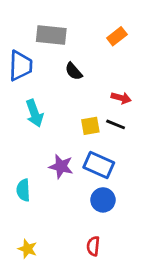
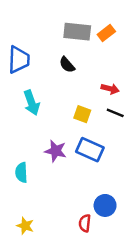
gray rectangle: (51, 35) -> (77, 32), moved
black line: (116, 124) -> (115, 113), moved
yellow square: (90, 126) -> (82, 114), turned 30
blue circle: (103, 200) -> (105, 205), moved

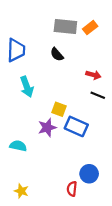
yellow square: (82, 114) -> (59, 109), moved
purple star: (56, 151) -> (47, 128), turned -30
cyan semicircle: (21, 172) -> (18, 146), turned 105

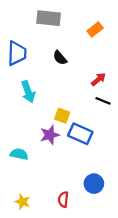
gray rectangle: (65, 26) -> (49, 18), moved
red arrow: (93, 75) -> (98, 79), turned -56
red semicircle: (72, 189) -> (63, 199), moved

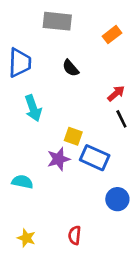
black line: (103, 101) -> (121, 119), turned 42
blue circle: (94, 184) -> (117, 199), moved

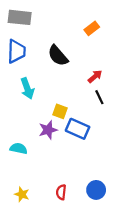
gray rectangle: (57, 21) -> (20, 17), moved
black semicircle: (71, 68) -> (58, 56), size x1.5
blue circle: (117, 199) -> (96, 190), moved

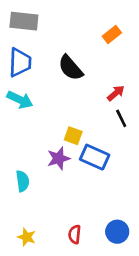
cyan arrow: (27, 88) -> (20, 100), moved, turned -45
cyan semicircle: (19, 148) -> (23, 181), turned 70

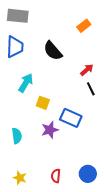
cyan arrow: (20, 100) -> (26, 83), moved, turned -84
yellow square: (73, 136) -> (43, 103), moved
purple star: (59, 158) -> (50, 130), moved

